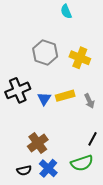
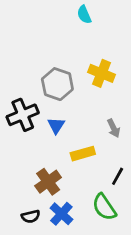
gray hexagon: (45, 52) -> (57, 84), moved
yellow rectangle: (65, 96) -> (83, 154), moved
green semicircle: (82, 163) -> (104, 207), turned 75

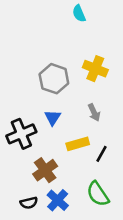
black cross: (23, 115) -> (21, 134), moved
gray arrow: (114, 128) -> (94, 113), moved
black line: (118, 176) -> (102, 154), moved

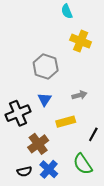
yellow cross: (95, 69) -> (81, 41), moved
gray arrow: (94, 113) -> (80, 95), turned -80
black line: (102, 154) -> (93, 134), moved

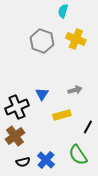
cyan semicircle: (67, 11) -> (63, 11), turned 40
gray hexagon: (46, 66) -> (42, 41), moved
brown cross: (38, 144) -> (15, 136), moved

